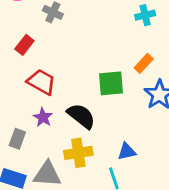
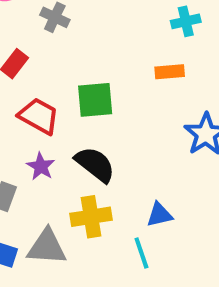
orange rectangle: (144, 63) -> (170, 72), moved, turned 42
green square: (111, 83) -> (95, 100), moved

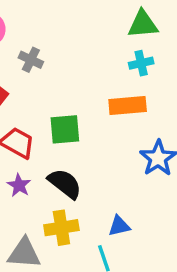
orange rectangle: (170, 72) -> (128, 106), size x1.5

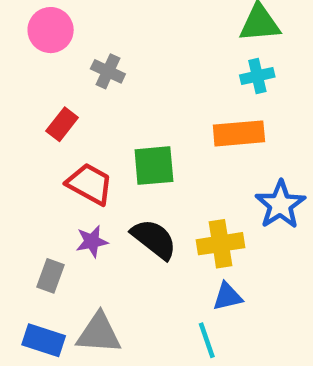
purple star: (19, 185) -> (92, 241), turned 30
yellow cross: (61, 228) -> (221, 244), moved

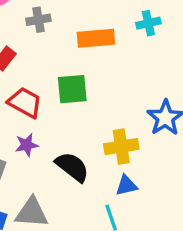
gray cross: (108, 71) -> (38, 20), turned -35
orange rectangle: (239, 133) -> (96, 38), moved
black semicircle: (154, 239) -> (72, 167), moved

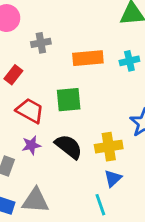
cyan cross: (148, 23) -> (129, 61), moved
black semicircle: (72, 167) -> (69, 147), moved
blue triangle: (126, 185) -> (113, 178), turned -30

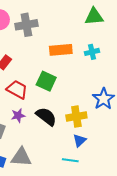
gray cross: (41, 43) -> (26, 25), moved, size x1.5
green square: (69, 100) -> (46, 81), turned 30
cyan line: (100, 205) -> (70, 160), turned -63

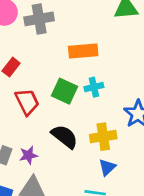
cyan cross: (92, 52) -> (94, 87), moved
red trapezoid: (17, 89) -> (27, 102), turned 35
purple star: (18, 115) -> (28, 155), moved

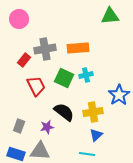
gray cross: (39, 19) -> (45, 49), moved
purple star: (28, 155) -> (47, 127), moved

